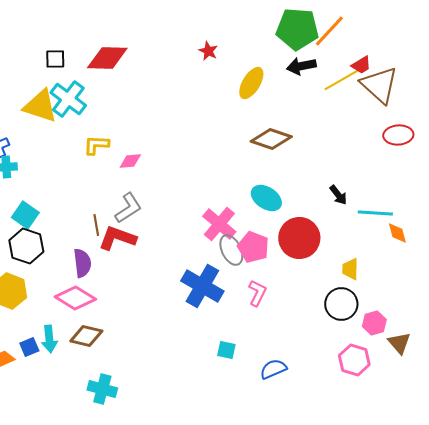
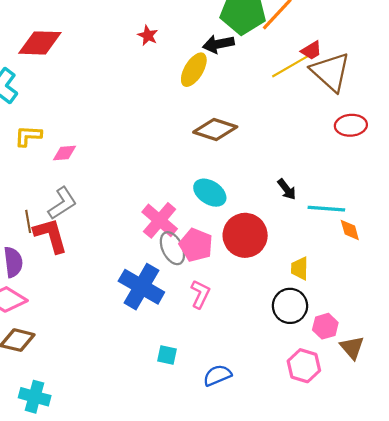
black arrow: (301, 66) -> (218, 44), moved
red L-shape: (117, 238) -> (51, 235), turned 54

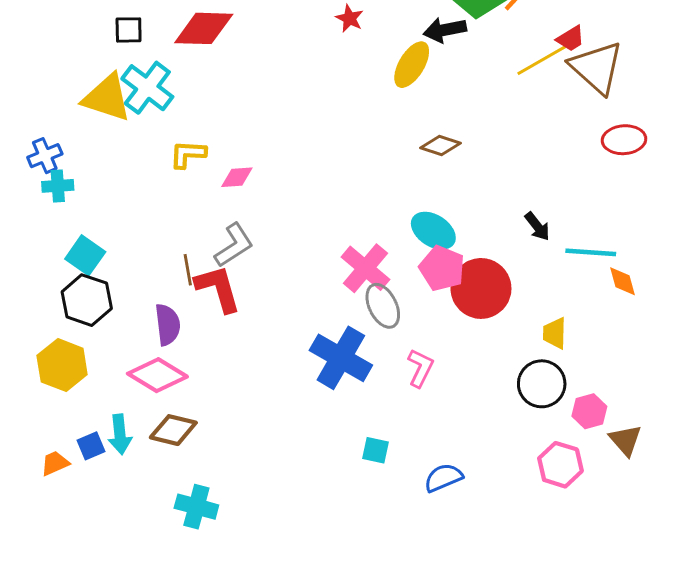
brown diamond: (215, 130) -> (441, 145), size x0.7
pink pentagon: (196, 245) -> (442, 268), moved

